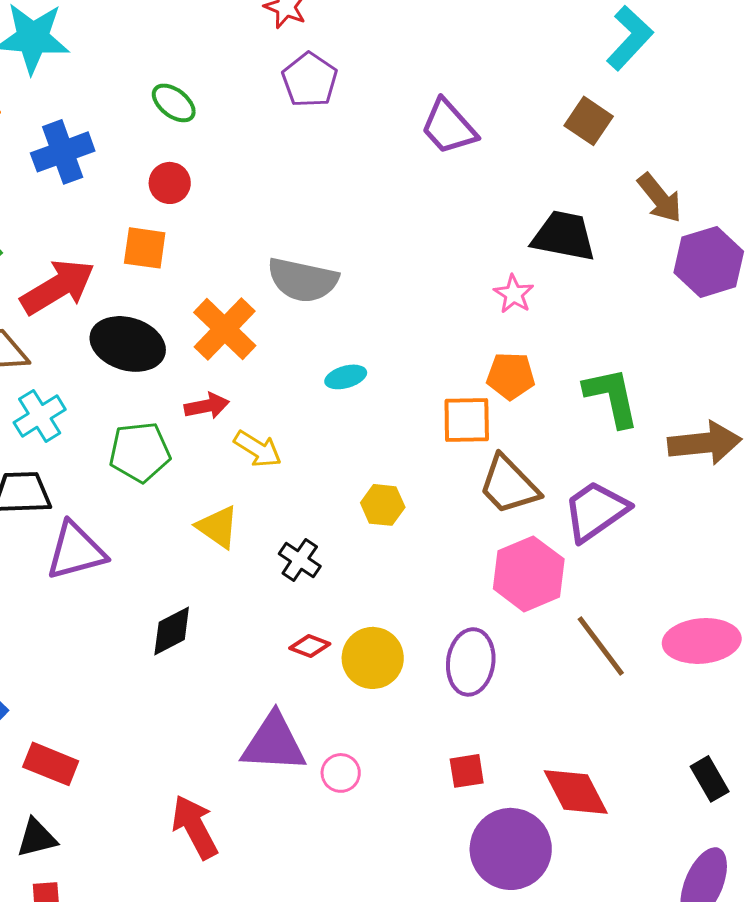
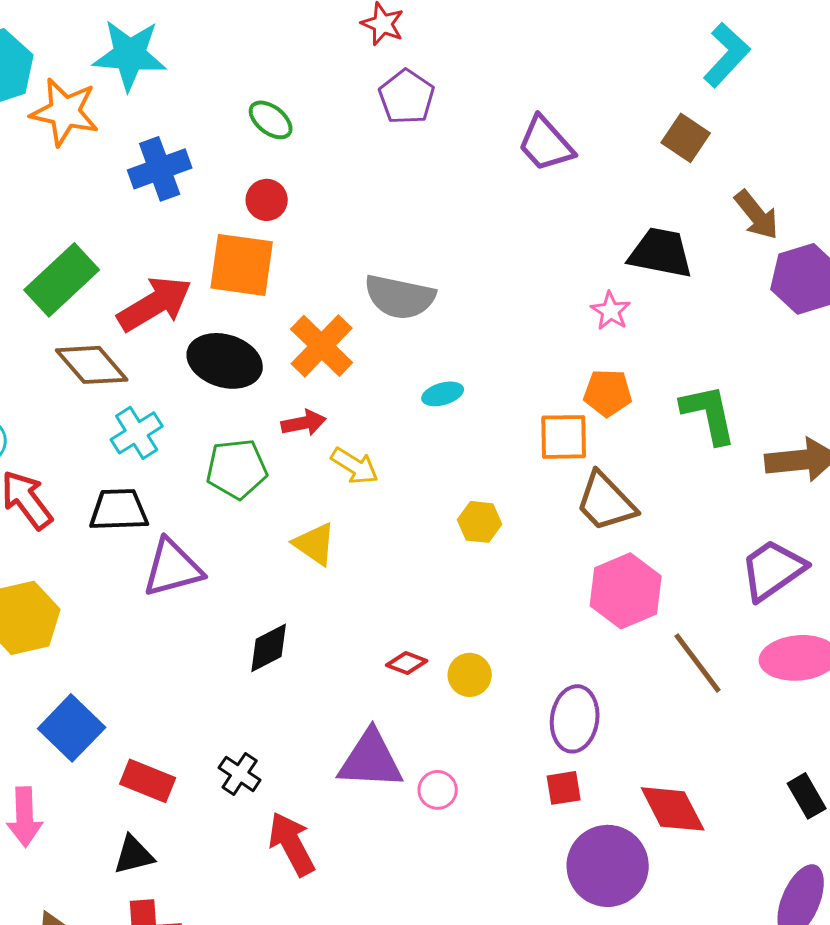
orange square: (145, 248) -> (242, 265), size x1.5
purple trapezoid: (596, 511) -> (773, 570), moved
black cross: (300, 560) -> (240, 774), moved
yellow circle: (373, 658) -> (470, 675), size x0.7
purple ellipse: (471, 662) -> (575, 719), moved

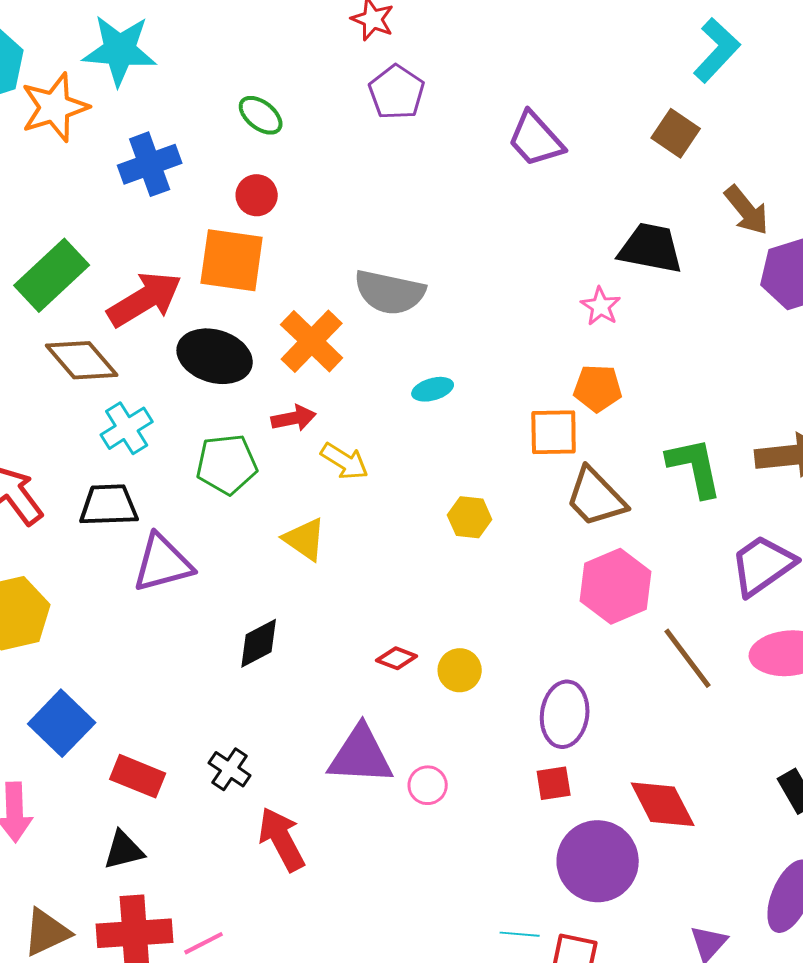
orange star: (65, 112) -> (55, 107), turned -30
green L-shape: (709, 414) -> (695, 467), moved

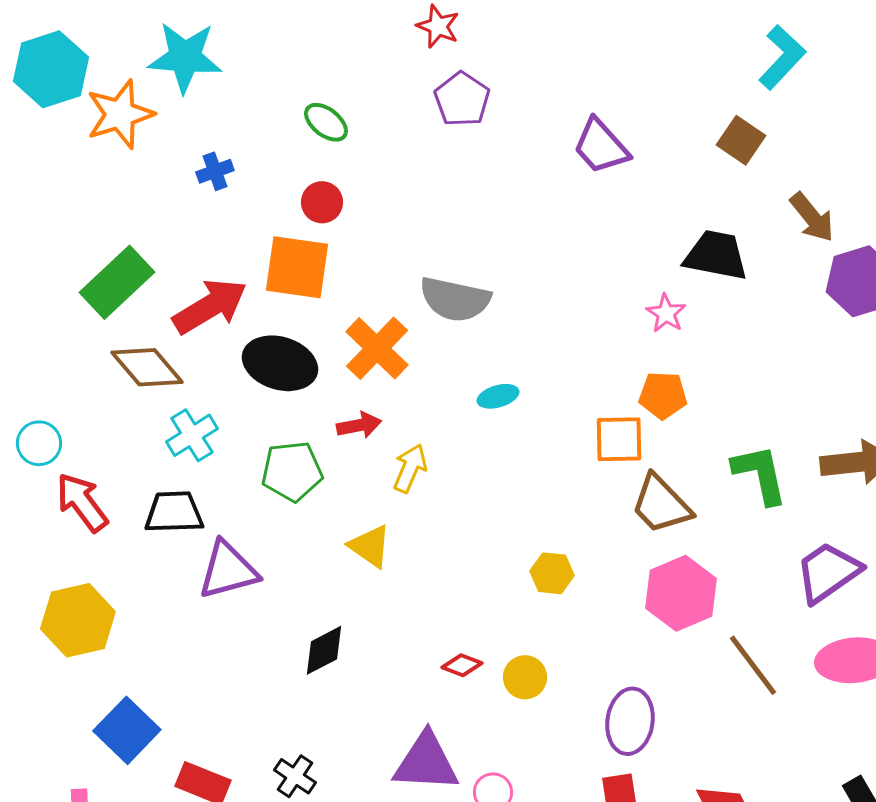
blue cross: (150, 164) -> (215, 171), size x0.6
yellow arrow: (345, 461) -> (410, 468), turned -99
yellow hexagon: (470, 517) -> (552, 573), moved

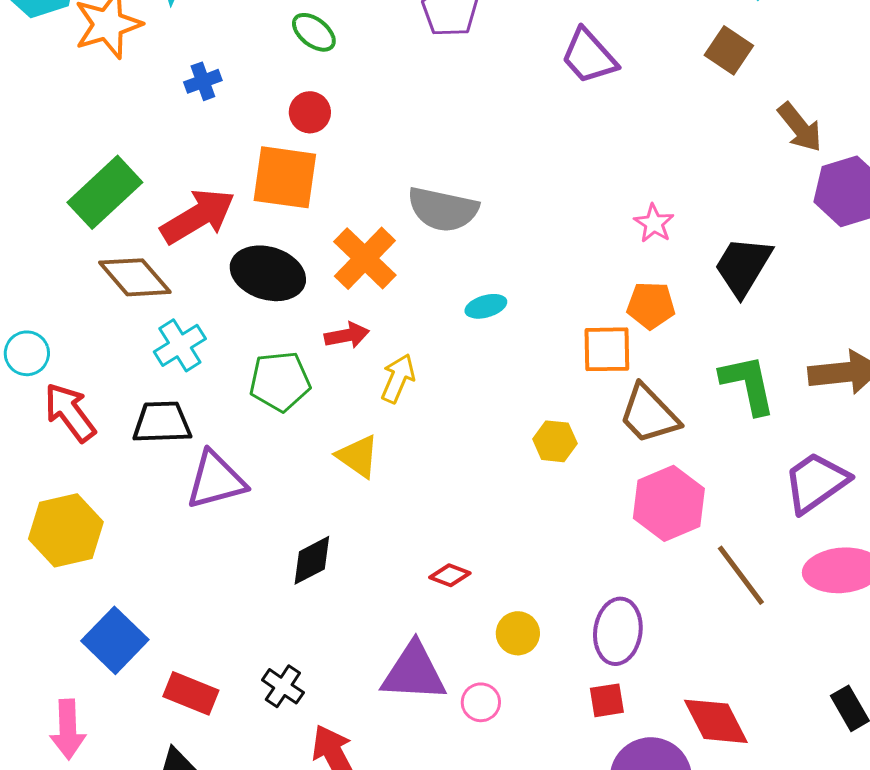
black trapezoid: (716, 255) -> (743, 266), moved, turned -70
yellow hexagon: (552, 573) -> (555, 441), moved
yellow circle: (525, 677) -> (518, 633), moved

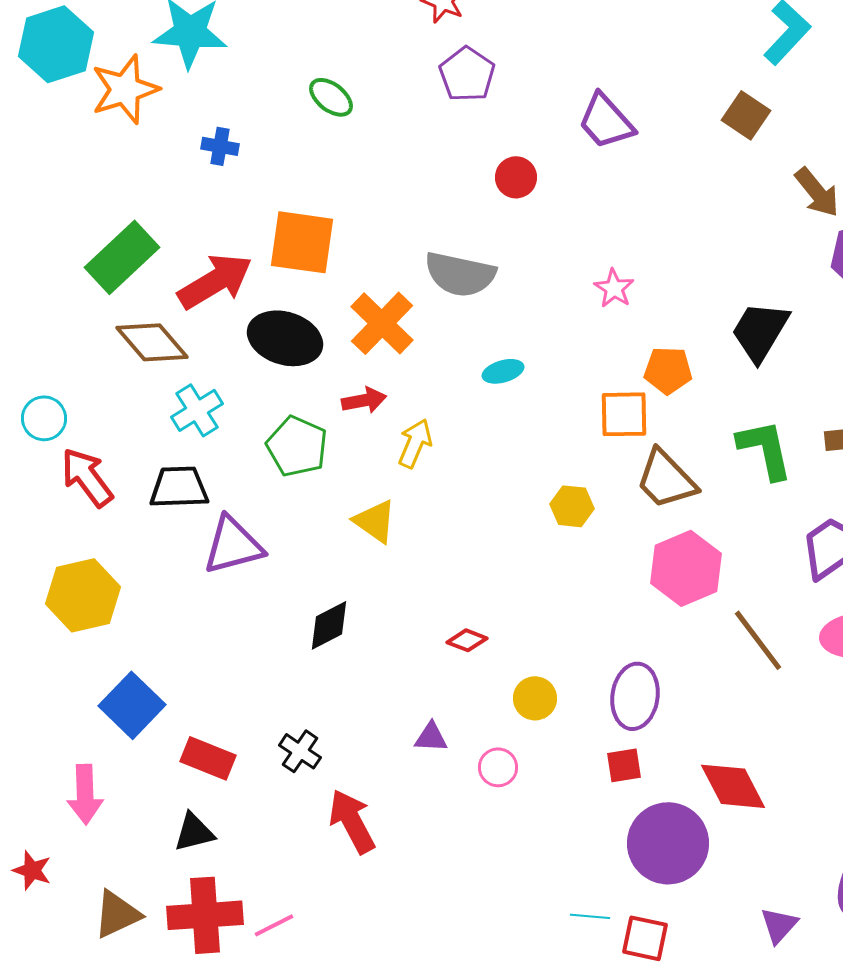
blue cross: (203, 81) -> (220, 146), turned 30
red circle: (310, 112) -> (516, 177), moved
pink star: (654, 223) -> (614, 288), moved
green pentagon: (280, 381) -> (297, 446), turned 30
purple triangle: (414, 672) -> (431, 737), size x0.5

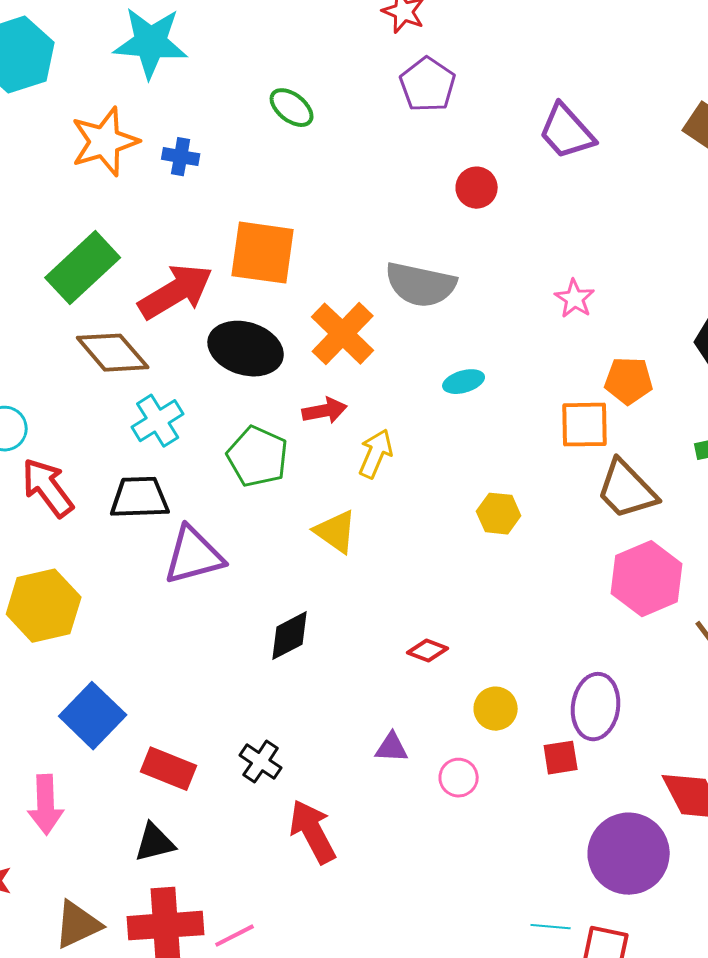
orange star: (125, 89) -> (105, 142), moved
yellow hexagon: (572, 506) -> (499, 514), moved
red square: (624, 765) -> (561, 758), moved

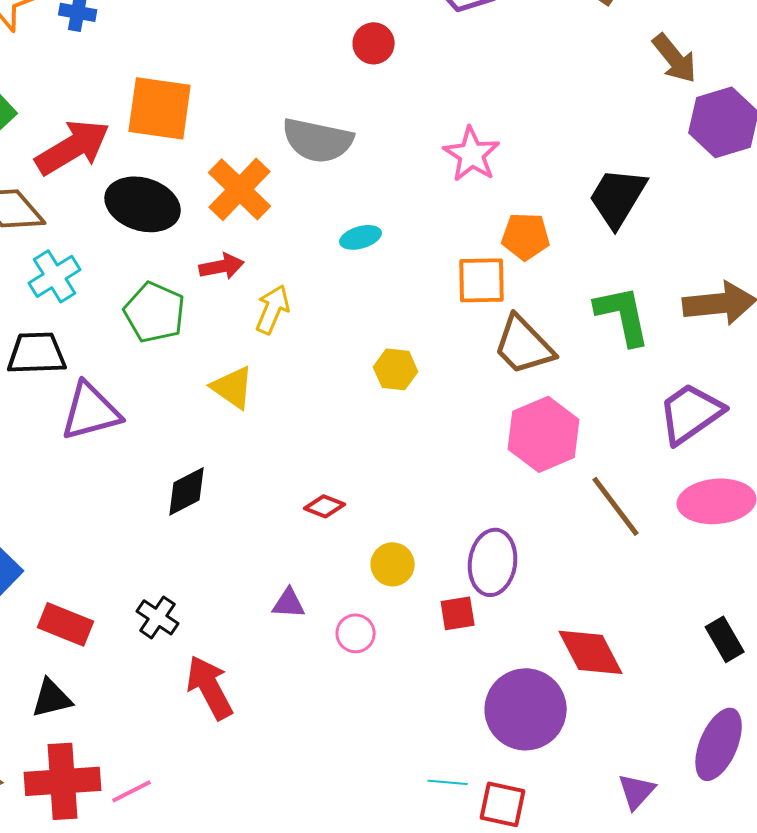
pink star: (575, 299) -> (472, 154), size x1.4

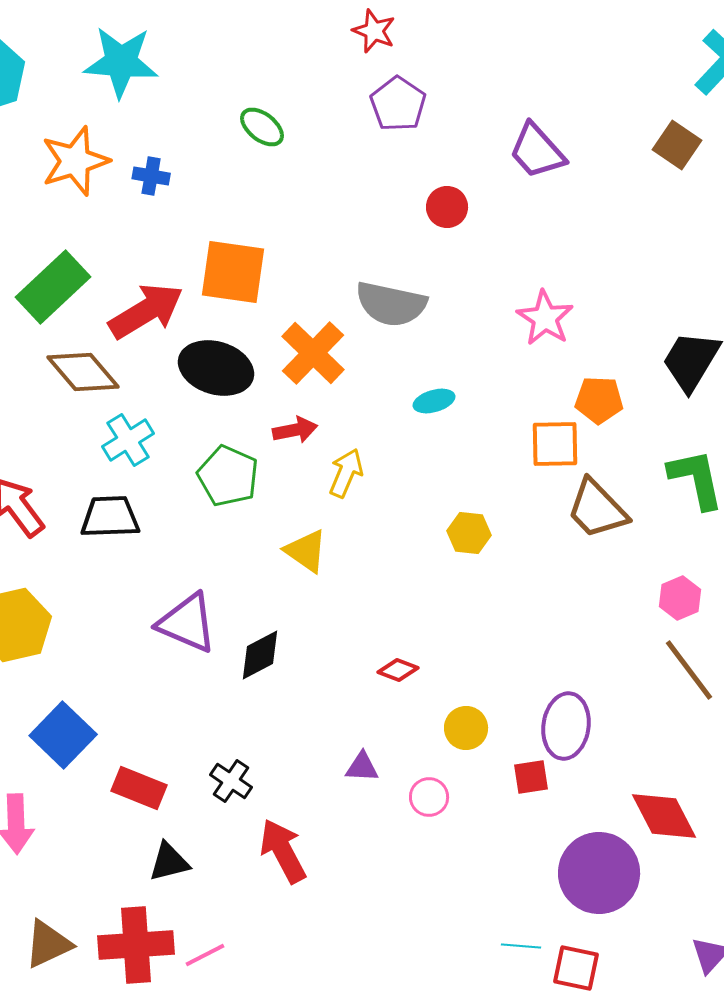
purple triangle: (91, 411) -> (187, 623), moved, turned 38
pink hexagon: (544, 434) -> (680, 598), moved, size x0.6
black triangle: (52, 698) -> (169, 862), moved

